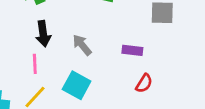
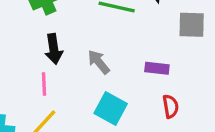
red semicircle: (144, 83) -> (171, 106), turned -42
cyan square: (77, 85) -> (111, 109), moved

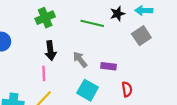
gray square: (192, 25) -> (141, 36), turned -36
purple rectangle: (157, 68) -> (108, 66), moved

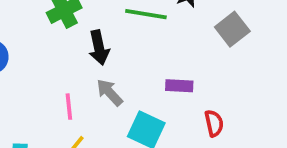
black arrow: (50, 51) -> (99, 48), moved
gray arrow: (80, 59) -> (110, 92), moved

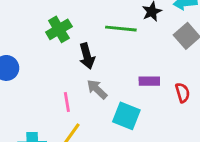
red semicircle: (214, 123) -> (183, 93), moved

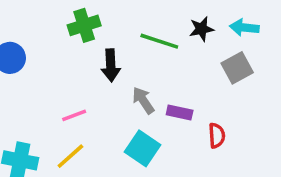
gray arrow: (97, 89) -> (143, 100), moved
pink line: (67, 102) -> (74, 115), turned 66

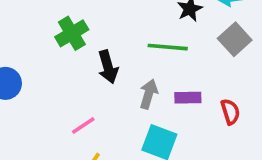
green line: (159, 41) -> (168, 47), moved
gray arrow: (143, 100) -> (149, 94), turned 64

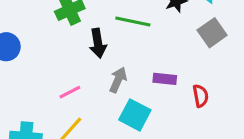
green line: (168, 47) -> (133, 21), moved
gray arrow: (149, 94) -> (118, 80), moved

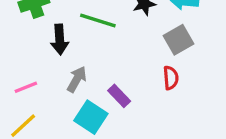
purple rectangle: (165, 79) -> (119, 96), moved, turned 35
red semicircle: (201, 96) -> (171, 78), moved

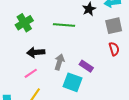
black arrow: (60, 39) -> (36, 52), moved, turned 102
gray square: (179, 40) -> (114, 26), turned 30

